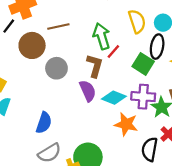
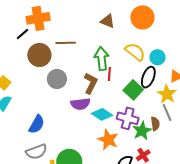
yellow semicircle: (137, 21) -> (135, 52), turned -45
red line: (113, 52) -> (109, 74), turned -48
purple semicircle: (88, 91) -> (80, 104), turned 96

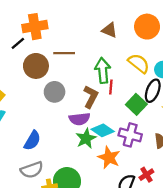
green star: (142, 131) -> (86, 138), moved

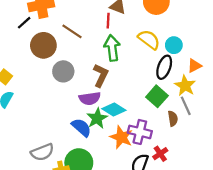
brown line: (64, 53) -> (72, 31), turned 36
red line: (111, 87) -> (108, 21), moved
green square: (136, 104) -> (157, 96), moved
purple cross: (130, 135) -> (140, 132), moved
blue semicircle: (32, 140) -> (81, 127), moved, turned -78

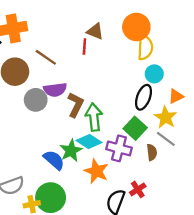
yellow semicircle: (149, 40) -> (145, 47), moved, turned 55
green arrow: (112, 48) -> (94, 117), moved
purple semicircle: (90, 98) -> (55, 90), moved
gray line: (186, 106) -> (166, 139), turned -30
purple cross: (140, 132) -> (119, 148), moved

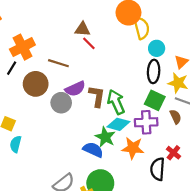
brown triangle: (95, 31) -> (82, 29), moved
red line: (84, 46) -> (89, 43), turned -32

